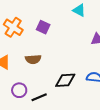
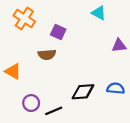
orange cross: (13, 27) -> (24, 18), moved
brown semicircle: (33, 59) -> (47, 55), moved

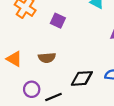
brown semicircle: (47, 55) -> (47, 58), moved

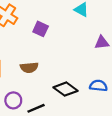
black diamond: (82, 78) -> (65, 89), turned 40

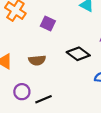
black diamond: (65, 89) -> (78, 54), moved

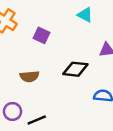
black diamond: (78, 54) -> (75, 69), turned -30

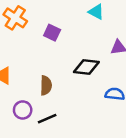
brown semicircle: (29, 76) -> (46, 85), moved, turned -84

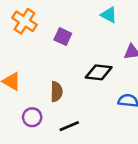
black line: (47, 119) -> (69, 126), moved

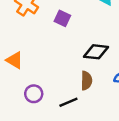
brown semicircle: (56, 92) -> (86, 81), moved

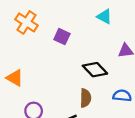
black diamond: (96, 52) -> (95, 70), turned 40

